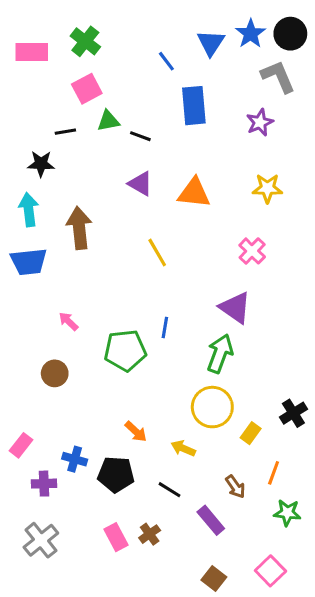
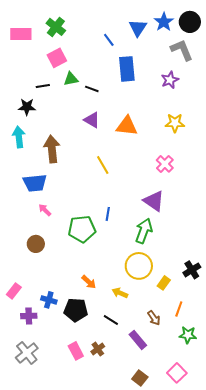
blue trapezoid: (29, 262) -> (35, 183), moved

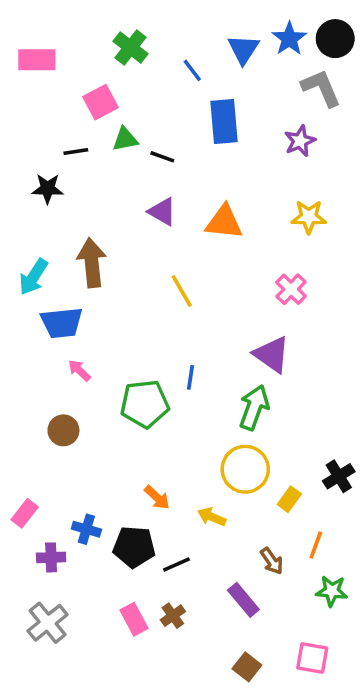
green cross: (56, 27) -> (131, 47), moved
cyan arrow: (19, 137) -> (33, 277), moved, turned -140
black line: (111, 320) -> (176, 564), moved, turned -56
pink square: (177, 373) -> (312, 658), turned -36

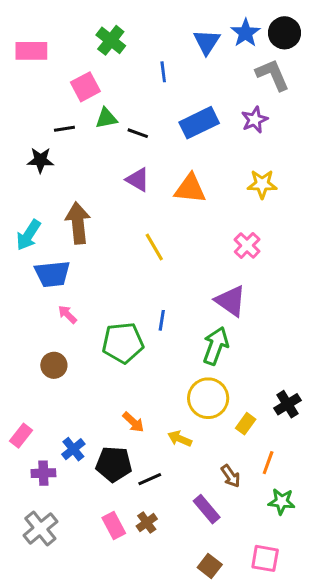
blue line: (192, 70) -> (163, 72), moved, turned 30
blue rectangle: (224, 122) -> (199, 123), moved, turned 69
blue cross: (86, 529) -> (73, 449), turned 35

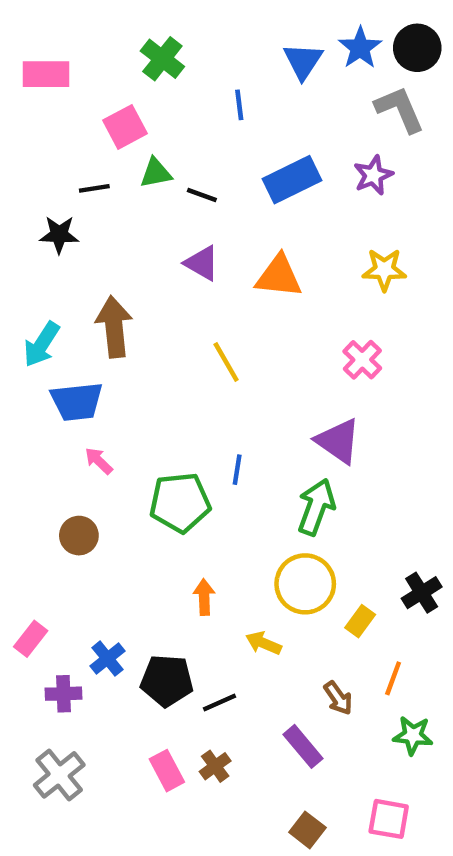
orange arrow: (133, 422) -> (204, 597), moved, turned -135

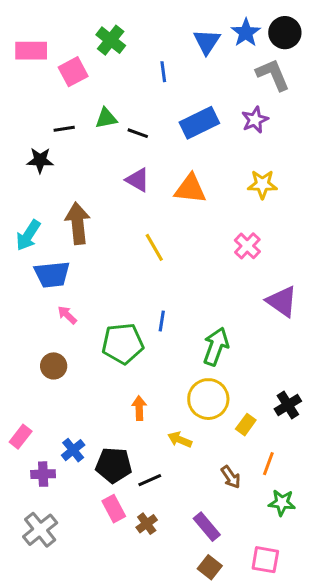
pink square: (125, 127) -> (73, 72), moved
purple triangle: (338, 441) -> (282, 301), moved
purple rectangle: (303, 746) -> (207, 527), moved
pink rectangle: (167, 771) -> (114, 509), moved

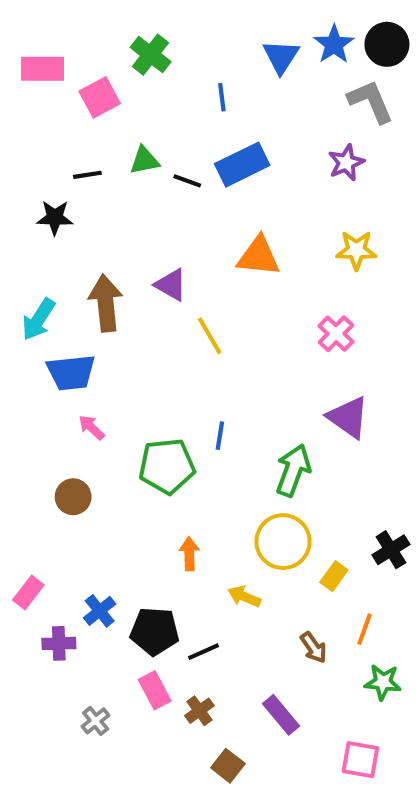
blue rectangle: (199, 123) -> (242, 165), moved
purple triangle: (138, 180) -> (171, 285), moved
purple triangle: (282, 301) -> (348, 417), moved
gray cross: (40, 530) -> (96, 721), moved, size x0.6
brown square: (210, 567) -> (228, 766), moved

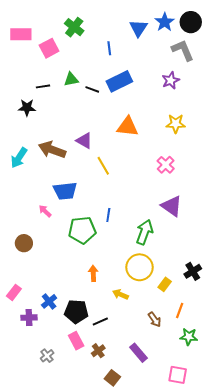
brown arrow: (106, 303) -> (52, 150), turned -64
blue trapezoid: (71, 372) -> (65, 191), moved
brown circle: (73, 497) -> (24, 243), moved

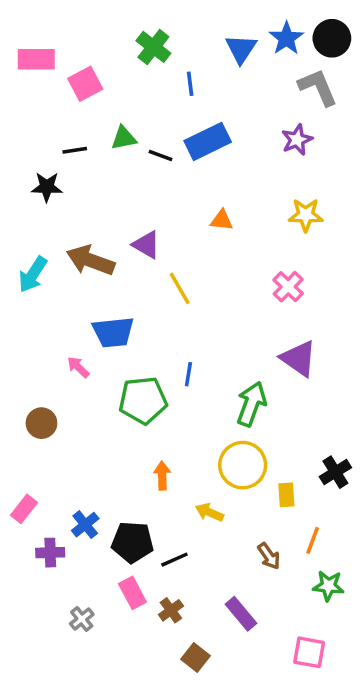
green cross: (74, 27) -> (153, 47), moved
orange triangle: (127, 127) -> (222, 220), size x0.6
yellow rectangle: (165, 284) -> (286, 495), turned -40

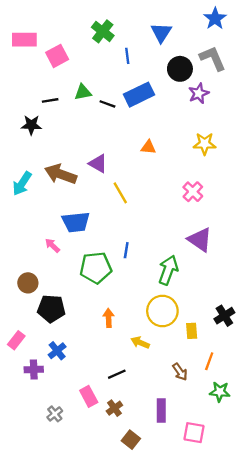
blue star: (286, 38) -> (215, 19), moved
black circle: (332, 38) -> (180, 69), moved
black pentagon: (132, 542) -> (51, 309), moved
purple rectangle: (241, 614) -> (161, 410), turned 40
pink square: (309, 652) -> (194, 433), moved

